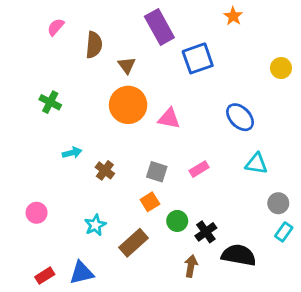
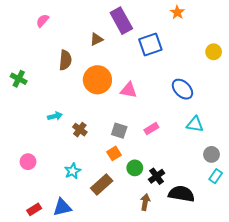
brown semicircle: (94, 45) -> (65, 60), moved
brown triangle: (127, 65) -> (96, 39), moved, turned 40
green cross: (50, 102) -> (19, 79), moved

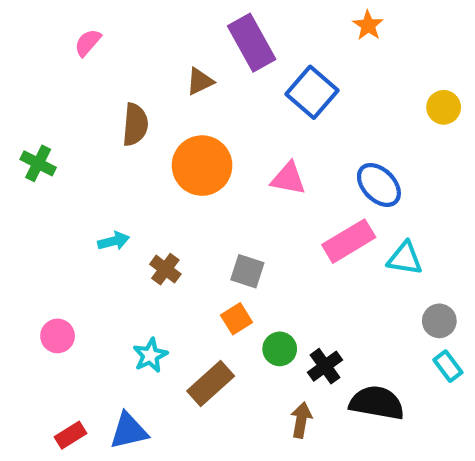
blue square: (150, 45) -> (312, 92), turned -30
pink triangle: (129, 90) -> (288, 178), moved
pink rectangle: (151, 129) -> (349, 241), moved, size x1.6
cyan rectangle: (216, 176) -> (448, 366), turned -72

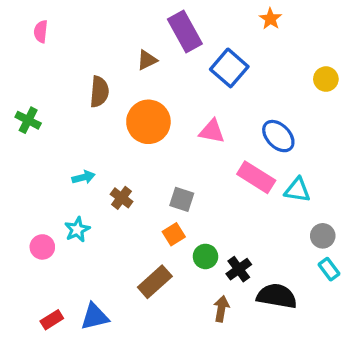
pink semicircle: (88, 43) -> (41, 32), moved, turned -35
pink rectangle: (349, 241) -> (256, 177), turned 63
cyan star: (150, 355) -> (77, 230), moved

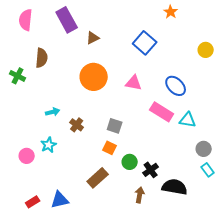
pink semicircle: (41, 32) -> (26, 20), size x1.5
purple rectangle: (185, 32) -> (67, 20), moved
brown semicircle: (99, 92) -> (42, 58), moved
orange square: (174, 234) -> (110, 148), turned -32

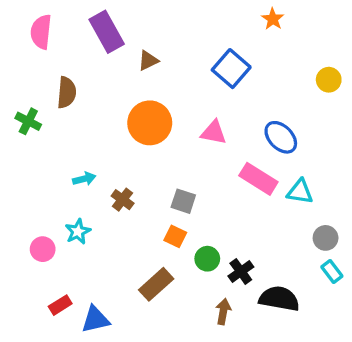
red rectangle: (33, 202) -> (60, 305), moved

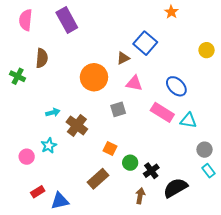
brown triangle: (148, 61) -> (123, 58), moved
brown cross: (123, 200) -> (77, 125), size x1.5
gray square: (183, 201) -> (118, 109), moved, turned -35
black semicircle: (279, 299) -> (175, 188), turned -40

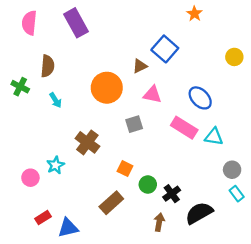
cyan arrow: (53, 112) -> (56, 100), moved, turned 72

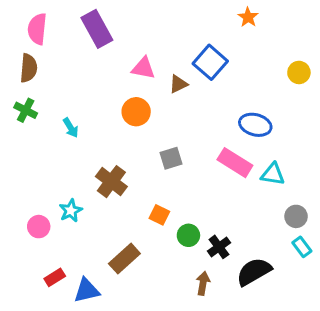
brown semicircle: (48, 66) -> (29, 68), moved
orange circle: (107, 88) -> (136, 112), size x0.7
pink triangle: (152, 95) -> (143, 68), moved
blue ellipse: (200, 98) -> (255, 125), turned -30
brown rectangle: (111, 203) -> (124, 259), moved

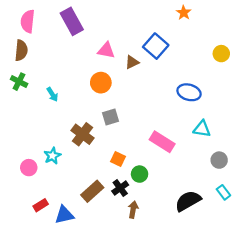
gray square: (171, 158) -> (110, 117), moved
pink rectangle: (235, 163) -> (162, 142), moved
black cross: (219, 247) -> (120, 188), moved
cyan rectangle: (302, 247) -> (223, 192), moved
brown arrow: (203, 283) -> (133, 210), moved

